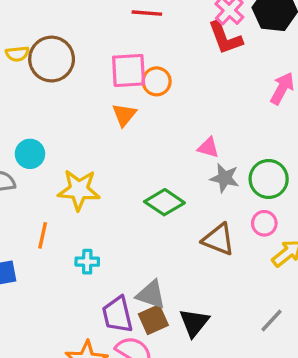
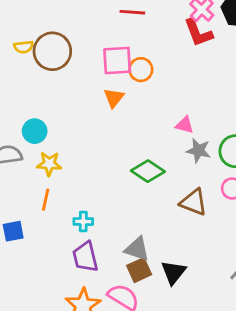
yellow star: (79, 190) -> (49, 164), moved, size x0.7
purple trapezoid: (117, 315) -> (85, 257), moved

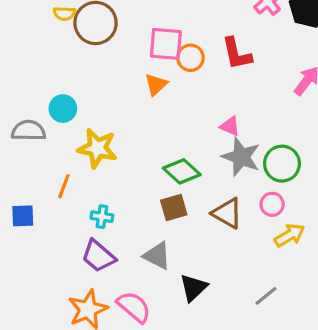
red L-shape: (198, 33) -> (237, 54), moved
gray star: (198, 151) -> (241, 157), size x1.4
yellow star: (49, 164) -> (97, 148), moved, size x1.4
purple trapezoid: (85, 257) -> (98, 256), turned -44
brown square: (139, 270) -> (174, 207), moved

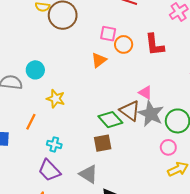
pink square: (166, 44) -> (108, 34), size x0.7
yellow star: (97, 148) -> (56, 99), size x0.7
brown triangle: (227, 213) -> (130, 111), moved

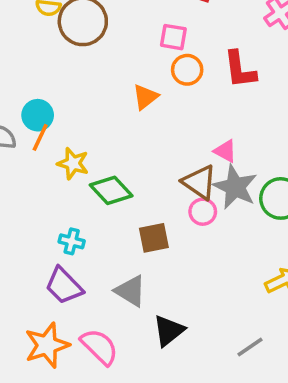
pink square: (108, 34) -> (173, 37), moved
green diamond: (110, 120) -> (111, 190), moved
orange line: (31, 122) -> (40, 137), moved
pink circle: (168, 147) -> (203, 212), moved

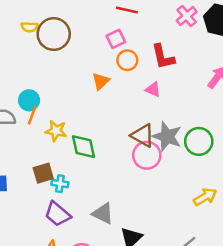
pink square: (173, 37) -> (116, 39), turned -30
pink triangle: (225, 151) -> (153, 89), moved
green diamond: (111, 190) -> (83, 147), turned 36
pink circle: (203, 212) -> (147, 155), size x1.5
brown square: (154, 238) -> (43, 173), moved

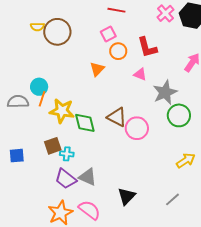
yellow star: (56, 131) -> (62, 111), size x1.4
brown triangle: (143, 136) -> (117, 117), moved
gray star: (167, 136) -> (165, 92), moved, turned 30
gray triangle: (103, 213) -> (88, 177), moved

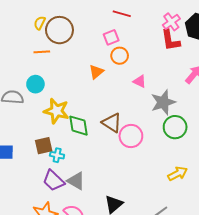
yellow semicircle: (37, 27) -> (40, 23), turned 112
red L-shape: (147, 47) -> (171, 40), moved
orange line: (42, 99) -> (42, 52), moved, turned 63

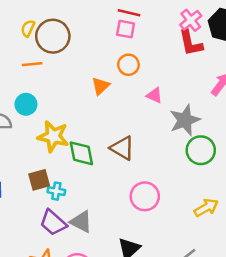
pink square: (111, 37) -> (126, 29), moved, turned 35
pink circle: (131, 136) -> (145, 196), moved

